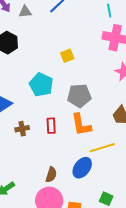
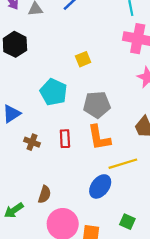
brown cross: (22, 129) -> (32, 142), turned 32
brown semicircle: (51, 175) -> (44, 194), moved

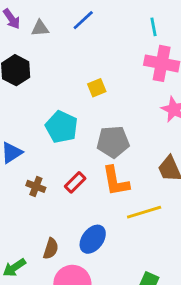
red rectangle: (65, 139) -> (75, 182), turned 48
blue ellipse: (100, 186) -> (93, 239), moved

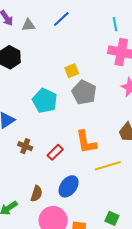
gray pentagon: (113, 142) -> (84, 92), moved, turned 30
red rectangle: (75, 182) -> (55, 152), moved

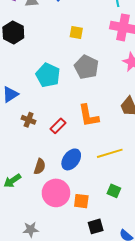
yellow square: (72, 71) -> (76, 32), moved, turned 32
yellow line: (108, 166) -> (110, 153), moved

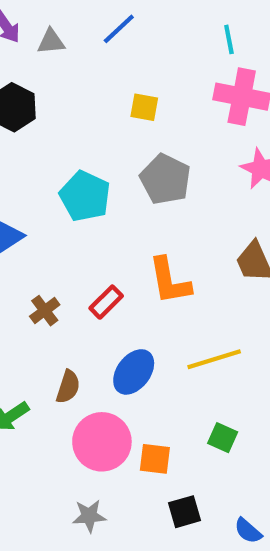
brown cross: (29, 120) -> (45, 311), moved, turned 32
gray star: (31, 229) -> (89, 516), moved

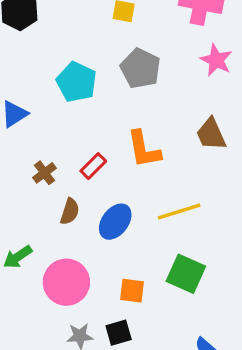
brown semicircle: (68, 387) -> (70, 211), moved
green square: (223, 438) -> (186, 274), size x1.6
pink circle: (102, 442) -> (66, 282), moved
black square: (184, 512) -> (119, 333), moved

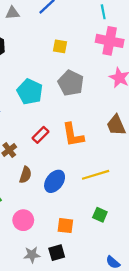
red rectangle: (93, 166) -> (41, 135), moved
green square: (186, 274) -> (100, 215), size x0.6
pink circle: (66, 282) -> (23, 220), size x0.7

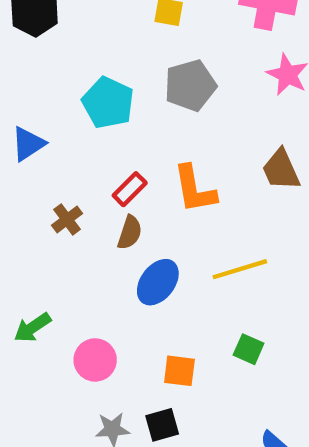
gray pentagon: (71, 83) -> (190, 85), turned 30
brown semicircle: (25, 175) -> (130, 232), moved

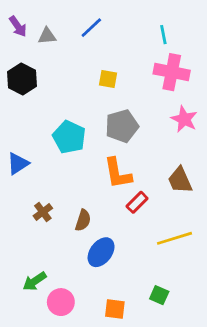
red rectangle: (130, 189) -> (137, 202), moved
orange L-shape: (195, 189) -> (118, 173), moved
yellow line: (240, 269) -> (174, 238), moved
green arrow: (32, 328) -> (35, 281), moved

